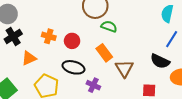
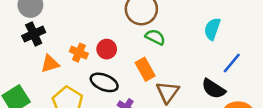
cyan semicircle: (167, 14) -> (212, 29), moved
orange cross: (49, 36) -> (79, 53), moved

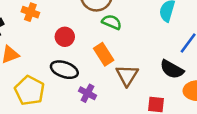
orange cross: (79, 53) -> (30, 12), moved

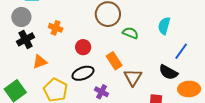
green semicircle: (112, 22) -> (130, 33), moved
black ellipse: (64, 70) -> (83, 73), turned -40

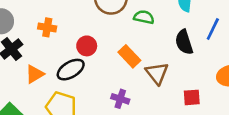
black semicircle: (168, 72) -> (184, 42), moved, turned 54
black ellipse: (83, 73) -> (71, 70), moved

